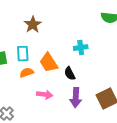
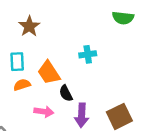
black semicircle: (70, 74) -> (66, 93), moved

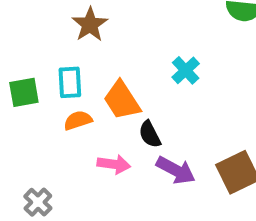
cyan cross: (88, 54) -> (186, 70), turned -35
purple arrow: (82, 115) -> (176, 170), turned -65

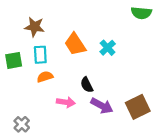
brown star: (90, 24) -> (34, 27), moved, turned -30
orange trapezoid: (122, 100) -> (75, 44), moved

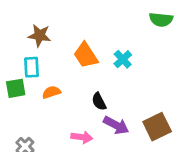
cyan rectangle: (40, 55) -> (32, 67), moved
green square: (14, 60) -> (16, 88), moved
pink arrow: (66, 102) -> (82, 137), moved

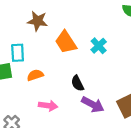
brown star: (40, 35) -> (38, 21), moved
pink arrow: (82, 137) -> (48, 106), moved

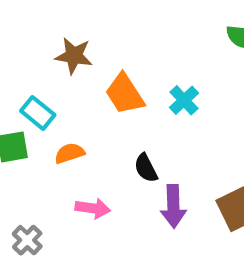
cyan rectangle: (18, 53) -> (38, 113), turned -48
purple arrow: (93, 104) -> (173, 206), turned 60

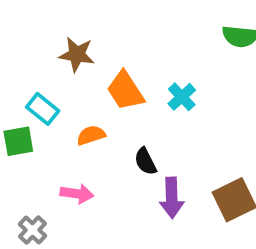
orange semicircle: (70, 153) -> (91, 135), moved
pink arrow: (93, 208) -> (77, 194), moved

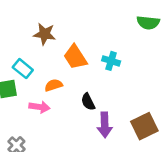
cyan cross: (182, 97) -> (111, 61), turned -30
pink arrow: (77, 194) -> (39, 107), moved

